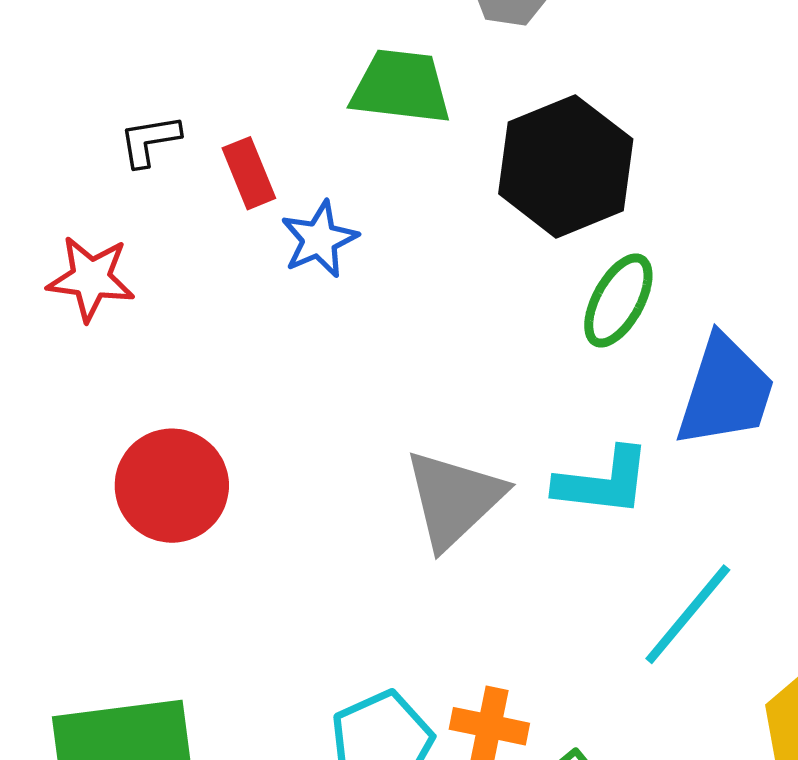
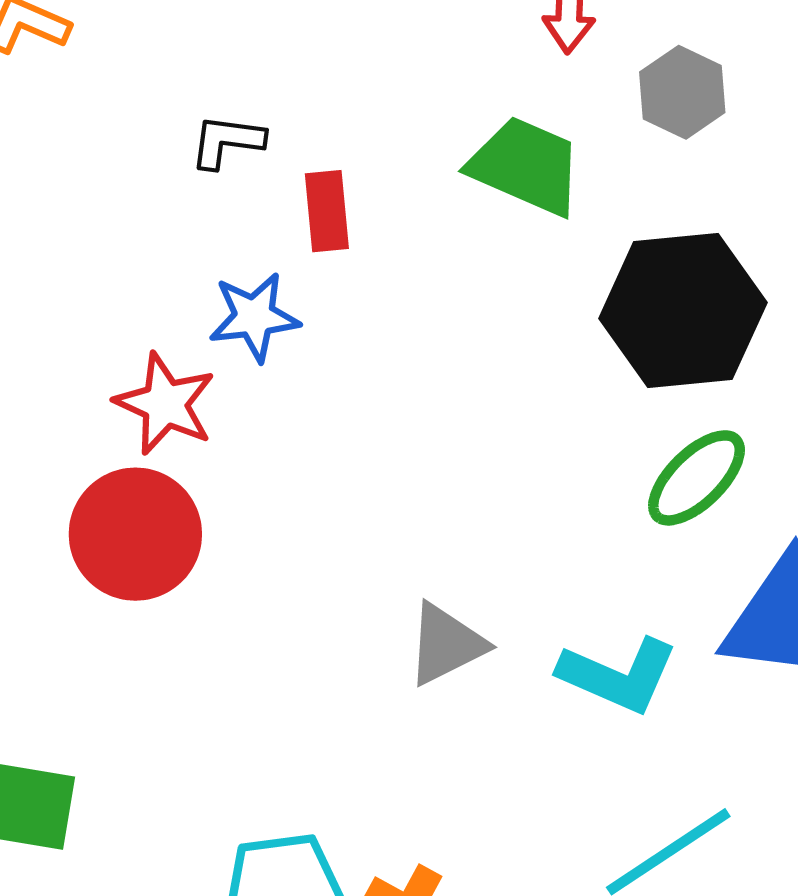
blue star: (319, 239) -> (254, 317), moved
red star: (91, 278) -> (165, 404), moved
gray triangle: (454, 499) -> (446, 644), size x0.7

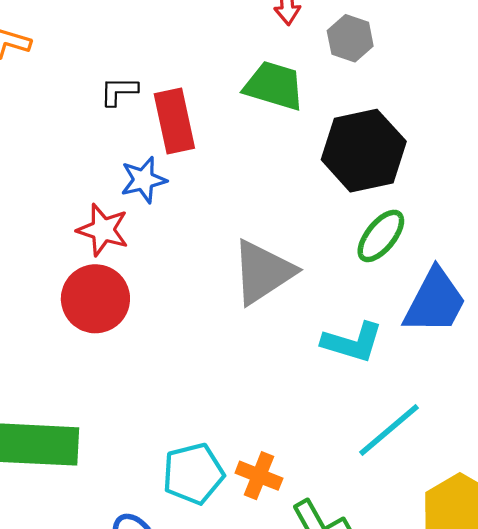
red rectangle: (327, 211) -> (174, 121), size x1.5
gray triangle: (446, 644) -> (263, 272), moved, size x1.5

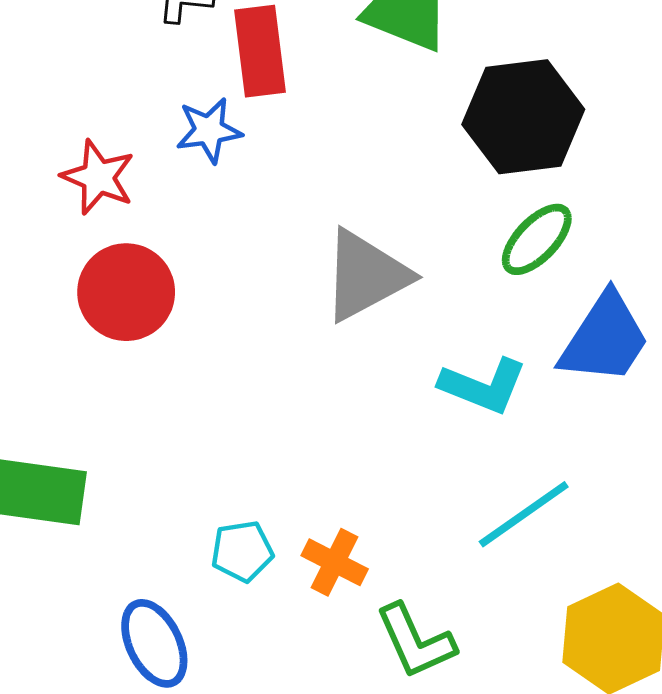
red star: (103, 230) -> (98, 177), moved
cyan pentagon: (193, 474) -> (242, 551), size x0.7

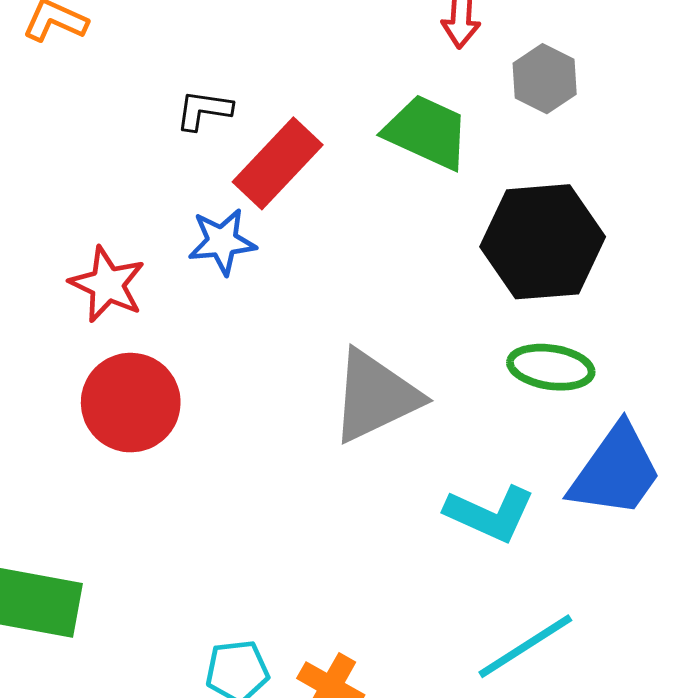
red rectangle: (260, 51) -> (278, 163), turned 48
green ellipse: (537, 239) -> (551, 367), turned 52

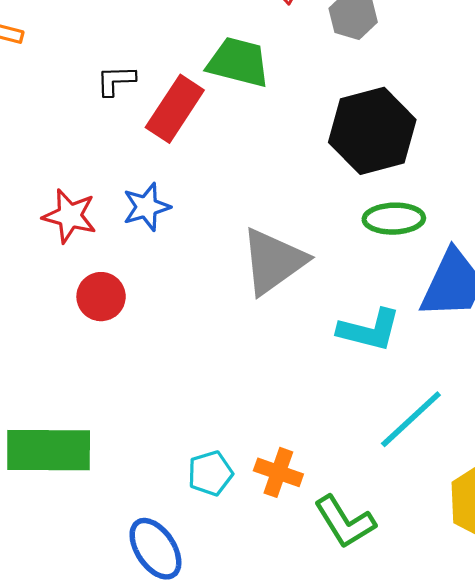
green trapezoid: (427, 132) -> (238, 62), moved
blue star: (222, 242) -> (146, 207), moved
red circle: (131, 403) -> (101, 297), size x0.7

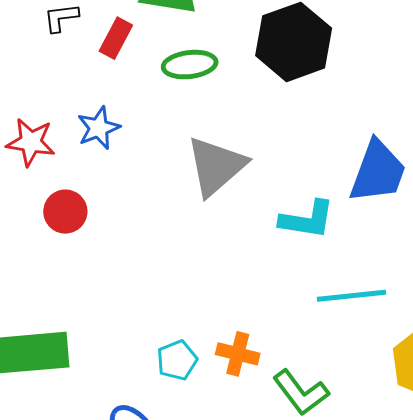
red rectangle: (175, 109) -> (116, 38), size x0.7
green ellipse: (394, 219) -> (190, 65), moved
cyan line: (411, 419) -> (352, 296), turned 42

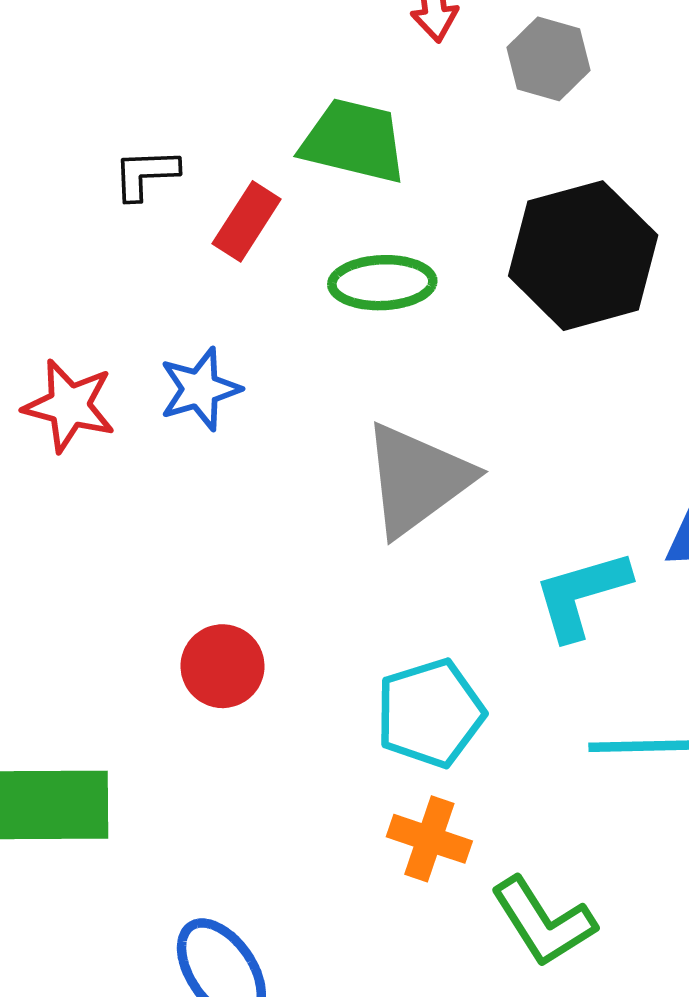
red circle: (65, 212) -> (223, 666), moved
cyan L-shape: (307, 220) -> (581, 595), turned 150
cyan pentagon: (177, 360) -> (430, 713), moved, size x1.4

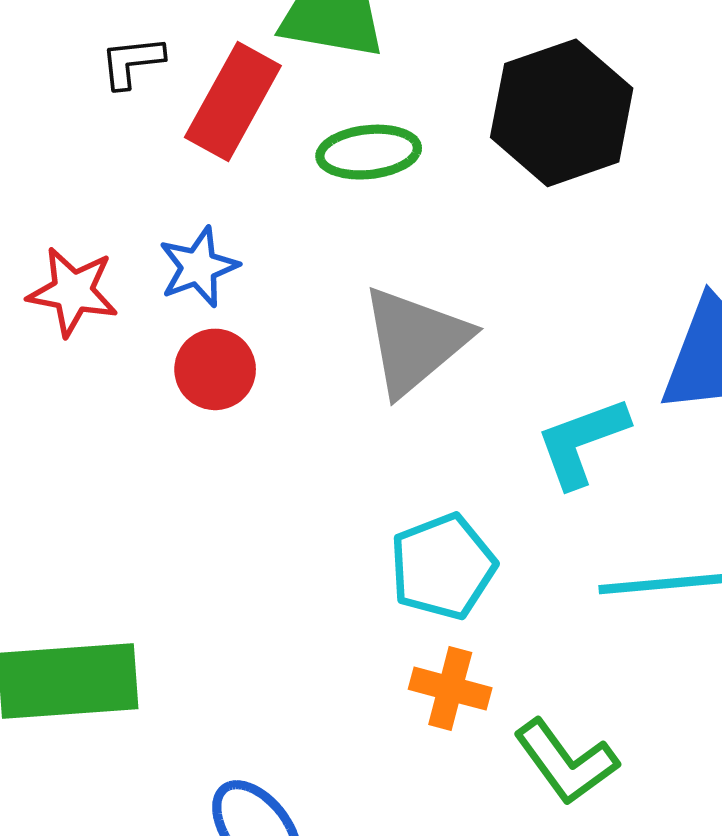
red rectangle: (247, 221) -> (233, 101), size x1.5
red circle: (223, 666) -> (215, 369), moved

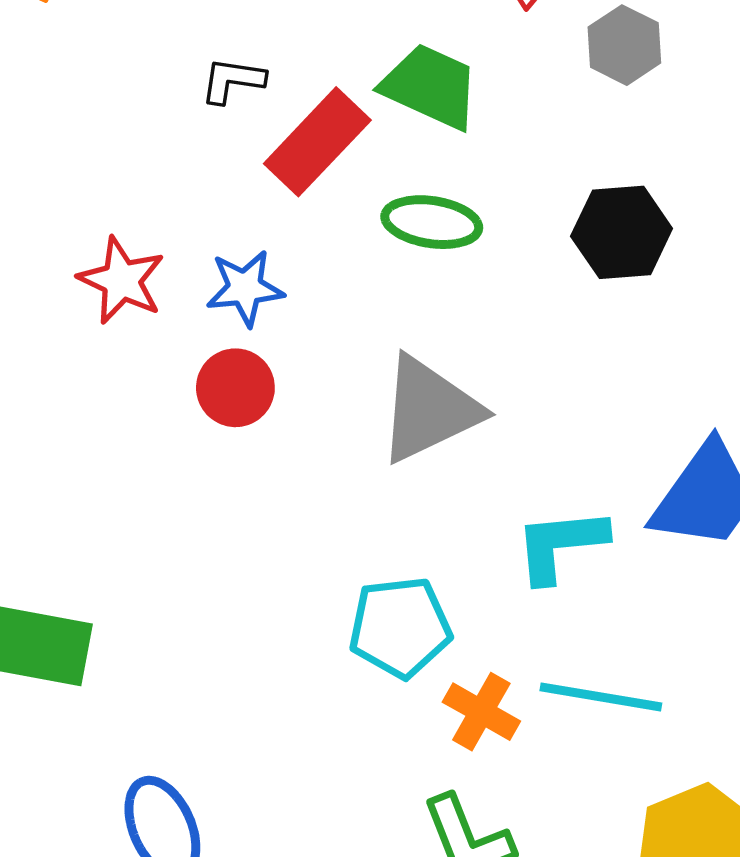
black hexagon: (562, 113) -> (622, 232), size x0.7
orange cross: (450, 689) -> (481, 712), moved

